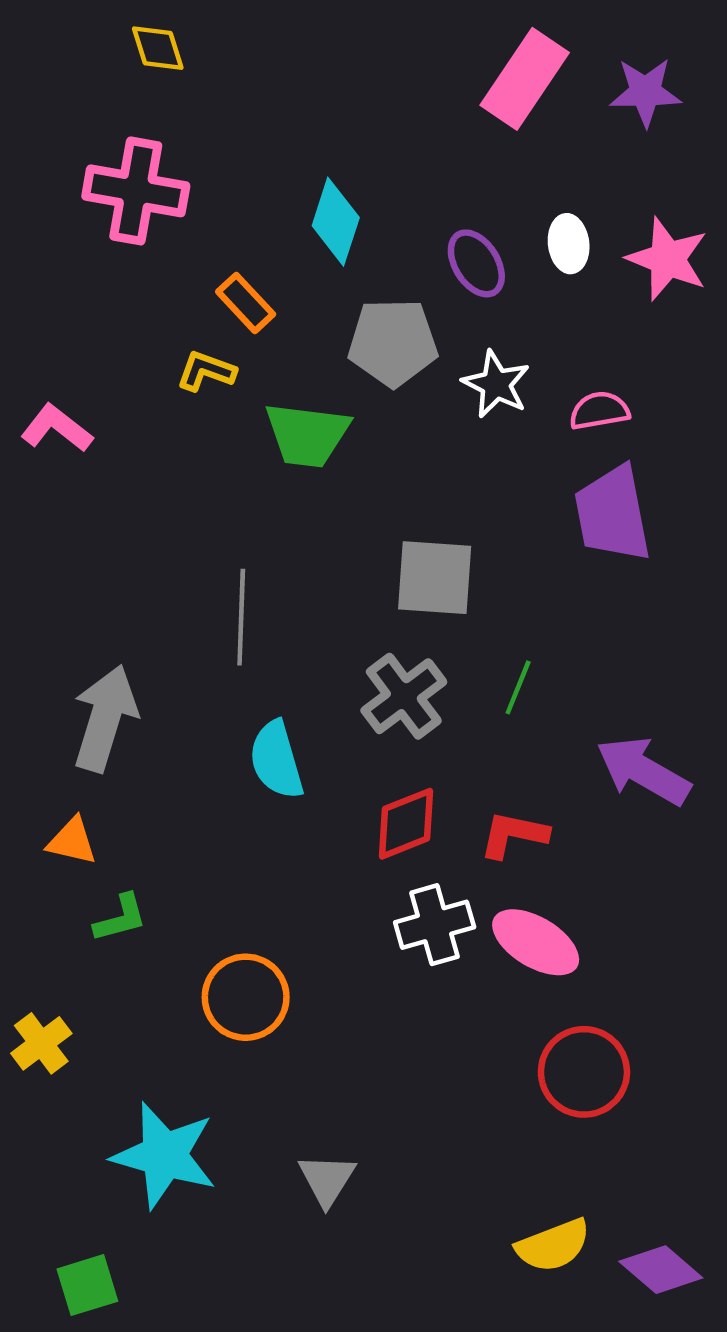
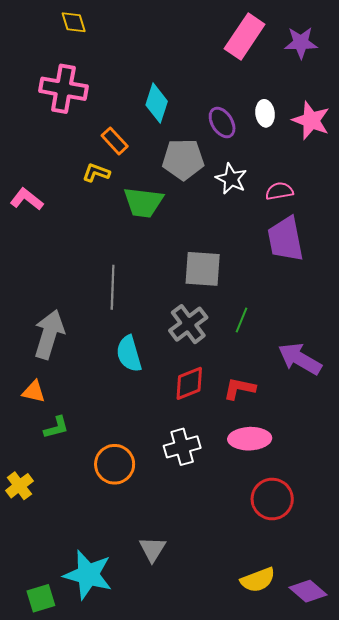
white cross: (435, 925) -> (182, 447), moved
pink ellipse: (536, 942) -> (250, 439), turned -33
cyan star: (164, 1155) -> (88, 575), moved

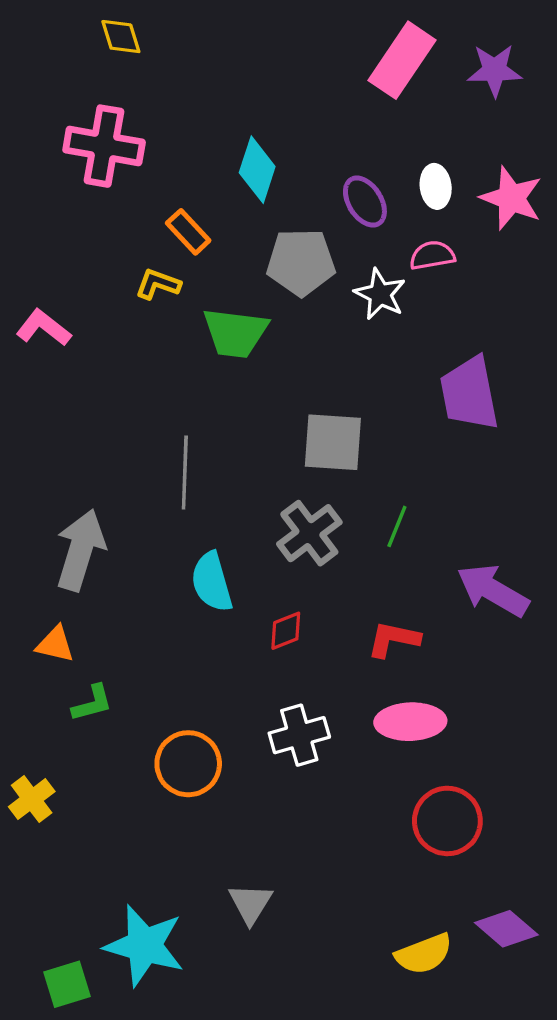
pink semicircle: (279, 191) -> (432, 255), moved
red diamond: (189, 383) -> (286, 631), moved, size x0.7
purple diamond: (308, 591) -> (506, 929), moved

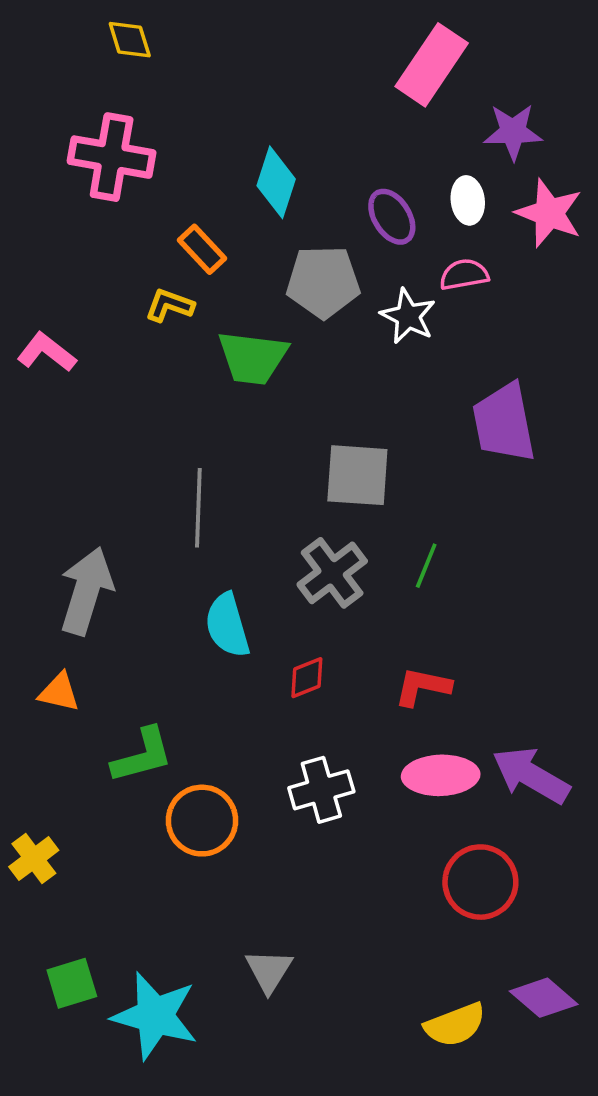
purple star: (495, 70) -> (513, 132), moved
purple arrow: (493, 590) -> (531, 775), moved
green L-shape: (92, 703) -> (142, 755), moved, size x1.4
green square: (67, 984) -> (72, 983), moved

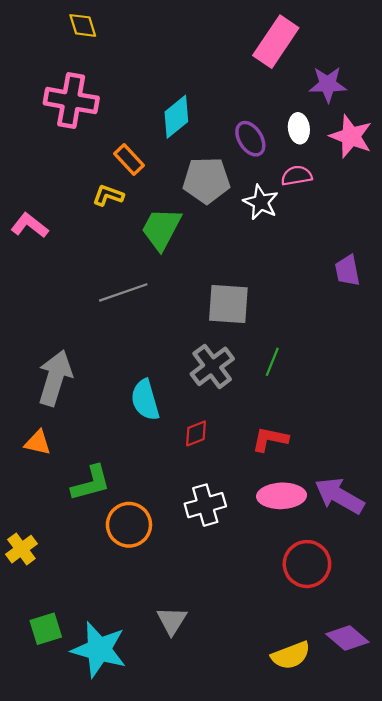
cyan diamond: (276, 182) -> (176, 117), turned 33
green trapezoid: (253, 358) -> (161, 229), turned 111
purple trapezoid: (504, 423) -> (347, 270), moved, size x0.6
gray line: (198, 508) -> (123, 292), moved, turned 69

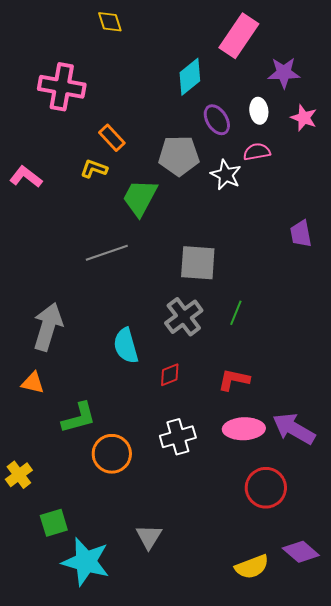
yellow diamond: (83, 25) -> (110, 22), moved
cyan diamond: (176, 117) -> (190, 77), moved
pink star: (351, 136) -> (304, 118), size x0.7
pink L-shape: (30, 225) -> (26, 177), moved
green square: (46, 629) -> (54, 523), moved

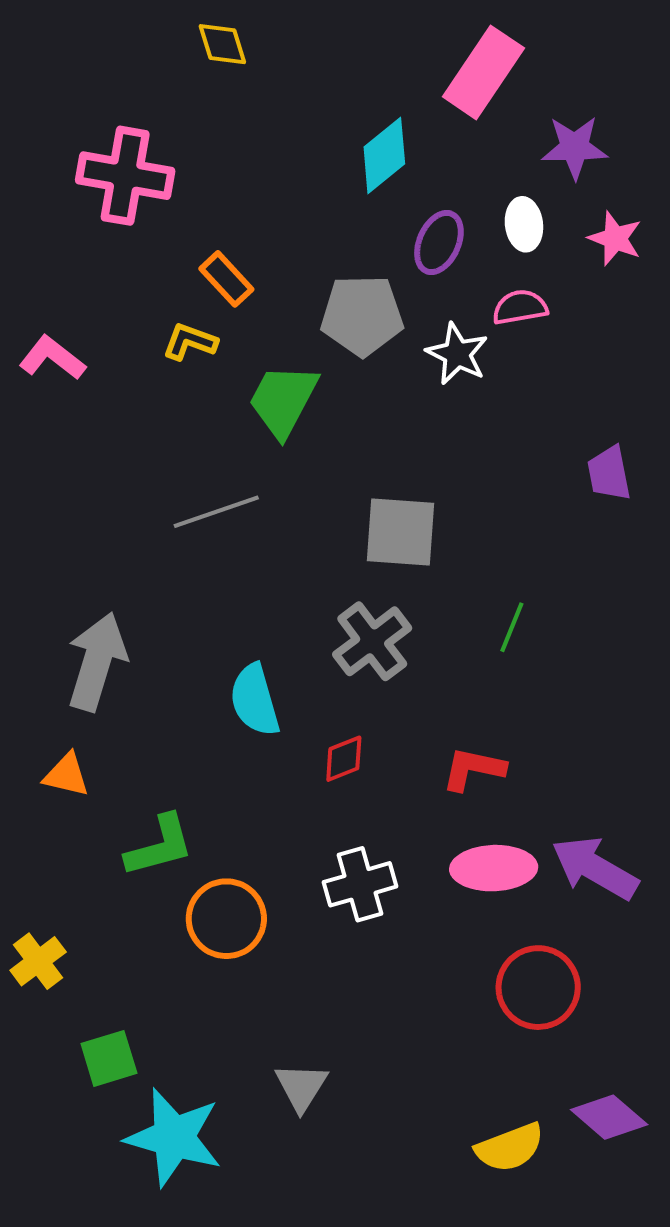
purple ellipse: (217, 120) -> (439, 242), turned 56
green line: (236, 313) -> (512, 627), moved

